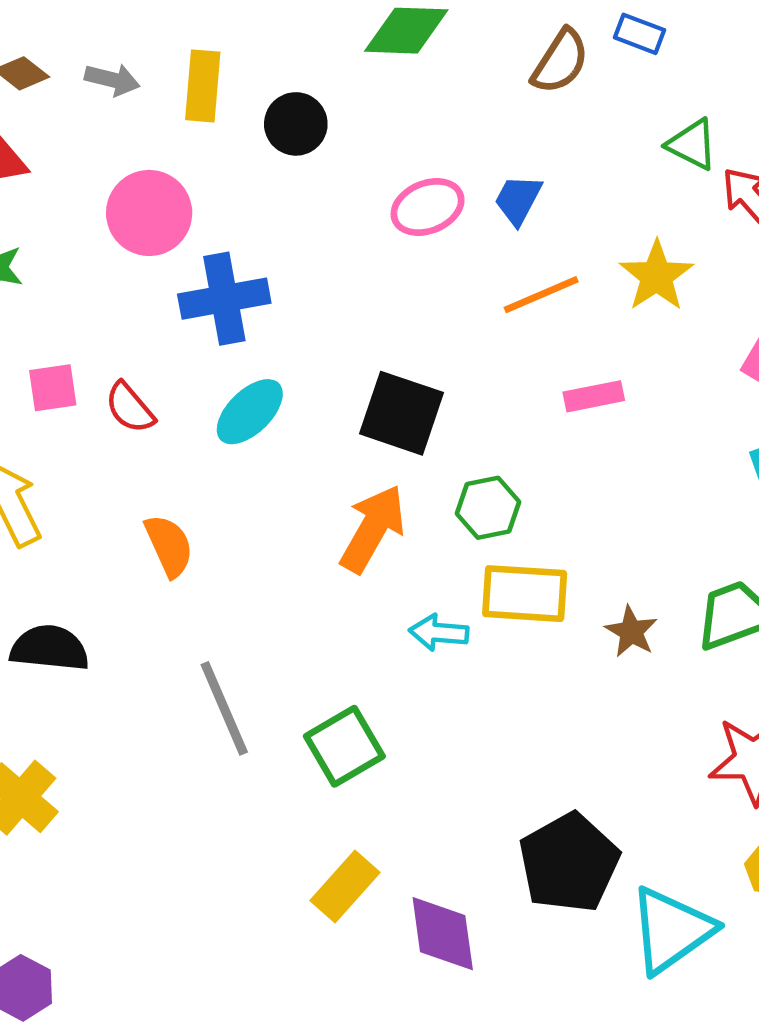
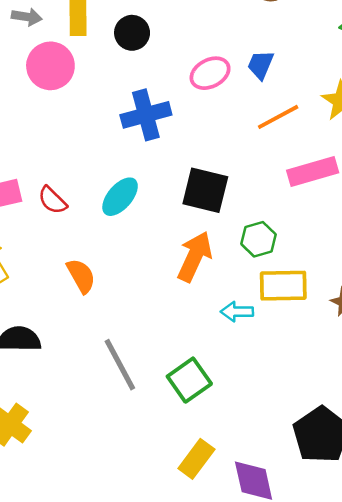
pink circle: (149, 213) -> (50, 66), moved
blue cross: (224, 299) -> (146, 115), moved
pink rectangle: (594, 396) -> (313, 171), size x1.5

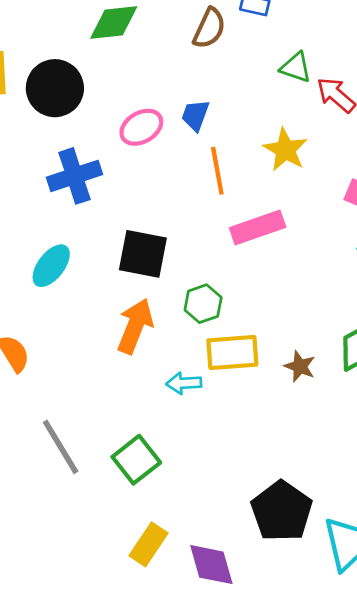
black circle: (132, 33) -> (55, 88), size x1.5
orange line: (278, 117) -> (217, 171), turned -69

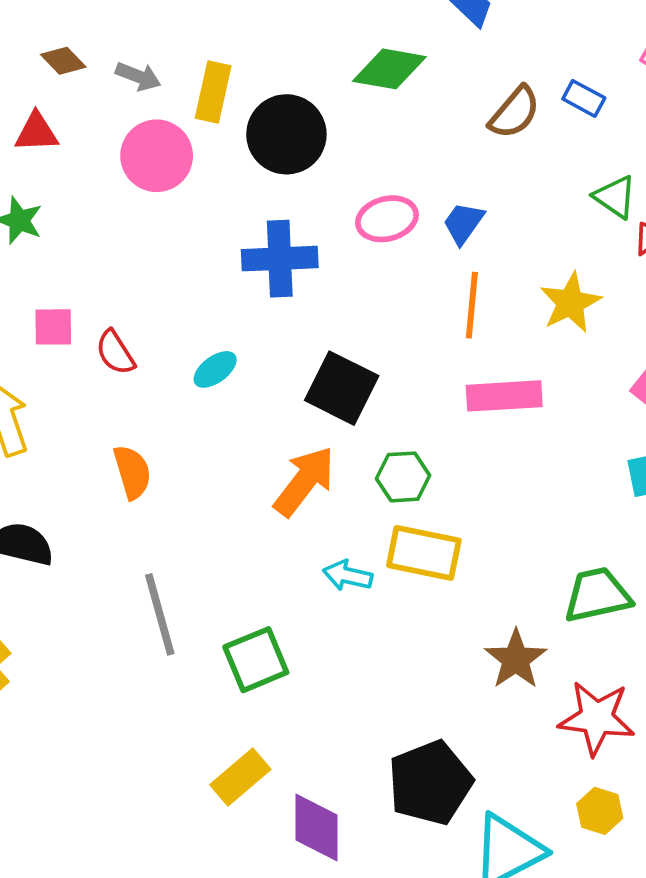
cyan ellipse: (51, 266) -> (215, 369), size x0.7
brown star: (300, 366) -> (516, 659), moved, size x1.4

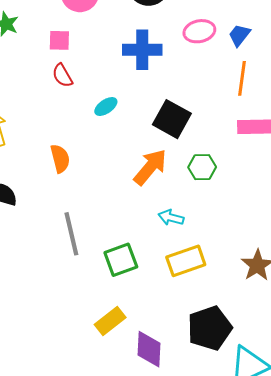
pink square: (53, 327) -> (59, 40), moved
red semicircle: (115, 352) -> (62, 76), moved
yellow rectangle: (424, 553) -> (186, 261), moved, turned -33

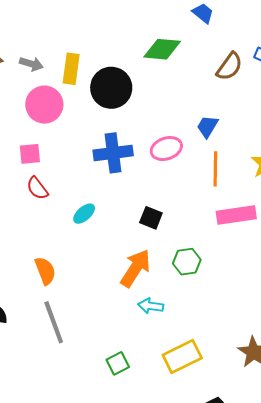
pink ellipse: (199, 31) -> (166, 149), moved
black square: (172, 119) -> (151, 218), size x0.6
cyan arrow: (171, 218) -> (151, 306), moved
gray line: (71, 234) -> (54, 322), moved
green square: (121, 260) -> (118, 363), size x0.7

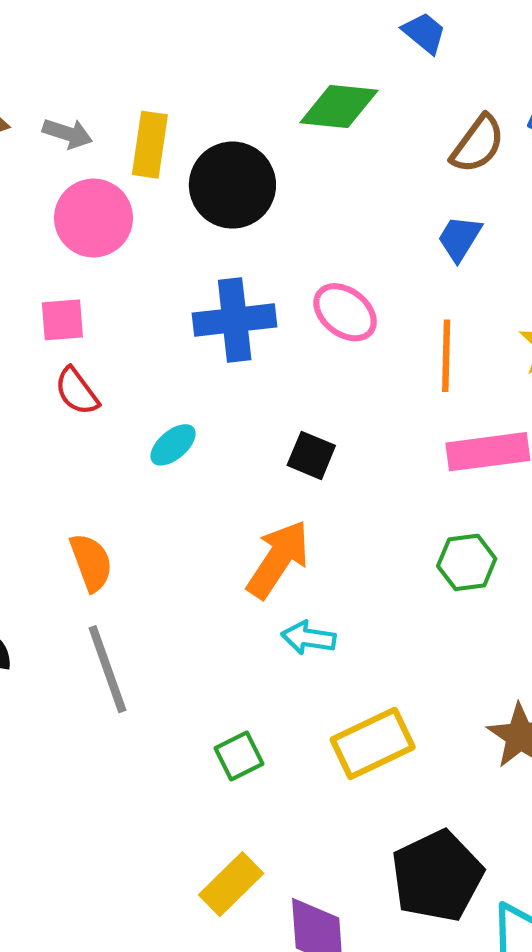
blue trapezoid: (207, 127) -> (460, 238), moved
pink ellipse: (166, 149) -> (345, 312), turned 56
green hexagon: (187, 262) -> (467, 562), moved

